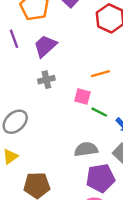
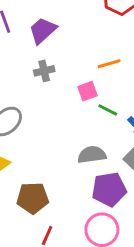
pink square: (82, 96) -> (87, 91), turned -35

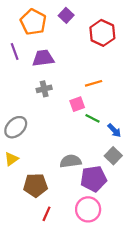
purple trapezoid: (43, 30) -> (43, 58), turned 35
gray semicircle: (92, 155) -> (71, 161), moved

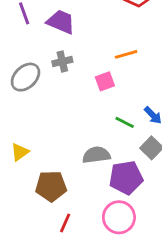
purple trapezoid: (43, 58) -> (61, 22), turned 30
green line: (92, 118) -> (125, 122), moved
gray ellipse: (16, 127) -> (25, 77), moved

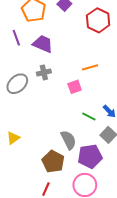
gray semicircle: (96, 155) -> (68, 140), turned 72
brown pentagon: (51, 186) -> (53, 161), moved, turned 30

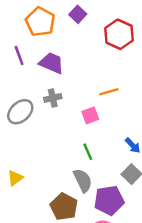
green line: (89, 116) -> (88, 152), moved, turned 40

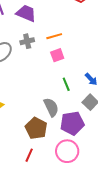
orange line: (109, 92) -> (54, 36), moved
green line: (88, 152) -> (66, 84), moved

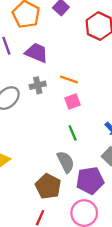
orange line: (54, 36) -> (69, 79), turned 35
green line: (66, 84) -> (73, 133), moved

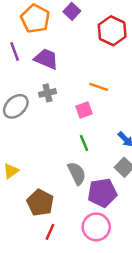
orange line: (69, 79) -> (99, 87), moved
brown pentagon: (48, 186) -> (40, 203), moved

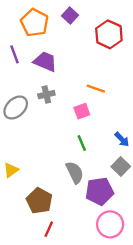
pink circle: (96, 227) -> (110, 224), moved

